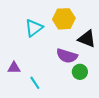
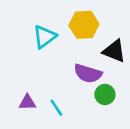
purple triangle: (14, 68) -> (27, 102), moved
cyan line: (35, 83) -> (56, 108), moved

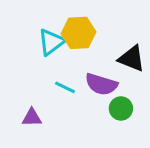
yellow hexagon: (84, 25) -> (79, 33), moved
cyan line: (56, 108) -> (65, 87), moved, turned -30

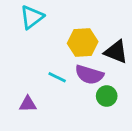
yellow hexagon: (79, 33) -> (83, 42), moved
cyan triangle: (51, 42) -> (32, 17), moved

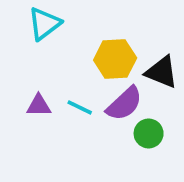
purple semicircle: (89, 75) -> (124, 104), turned -60
purple triangle: (28, 104) -> (39, 106), moved

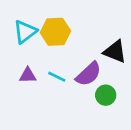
cyan triangle: (44, 24) -> (25, 32), moved
yellow hexagon: (115, 59) -> (55, 32), moved

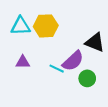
cyan triangle: (25, 32) -> (21, 26), turned 35
cyan line: (57, 77) -> (57, 69), moved

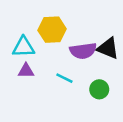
cyan triangle: (21, 26) -> (23, 47), moved
purple semicircle: (73, 61) -> (83, 51), moved, turned 35

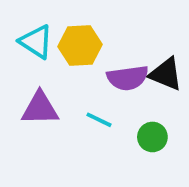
cyan triangle: (23, 47) -> (36, 42), moved, turned 35
purple triangle: (26, 71) -> (40, 108), size x1.5

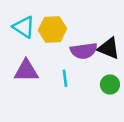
cyan line: (99, 120) -> (65, 78), turned 56
green circle: (152, 137) -> (110, 85), moved

